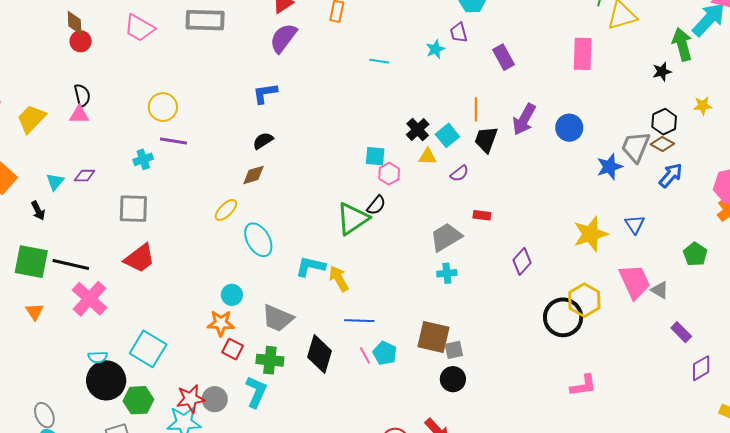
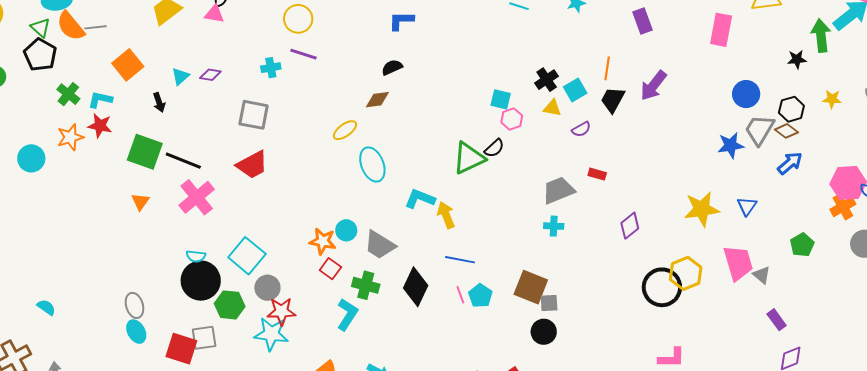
blue circle: (569, 128) -> (746, 94), moved
cyan circle: (232, 295) -> (346, 230), moved
gray circle: (215, 399) -> (267, 288), moved

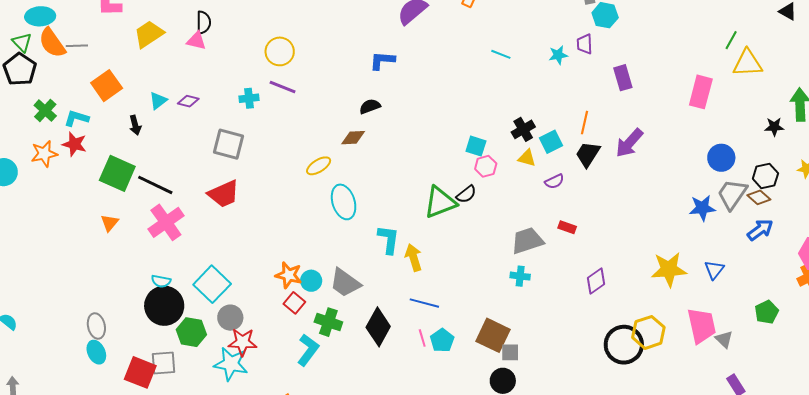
cyan L-shape: (420, 199) -> (388, 239), turned 72
cyan circle: (346, 230) -> (311, 281), moved

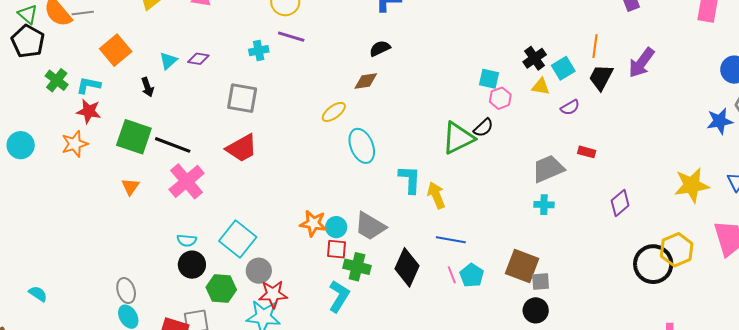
orange star: (44, 154) -> (75, 144), moved
red square: (294, 303) -> (336, 249), moved, turned -30
black circle: (164, 306) -> (192, 265), size x0.7

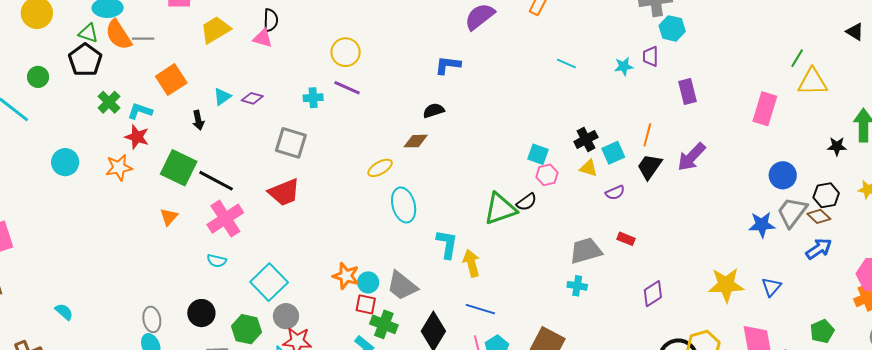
green triangle: (28, 14) -> (88, 33), turned -30
cyan semicircle: (187, 240) -> (217, 261), moved
black circle: (192, 265) -> (201, 313), moved

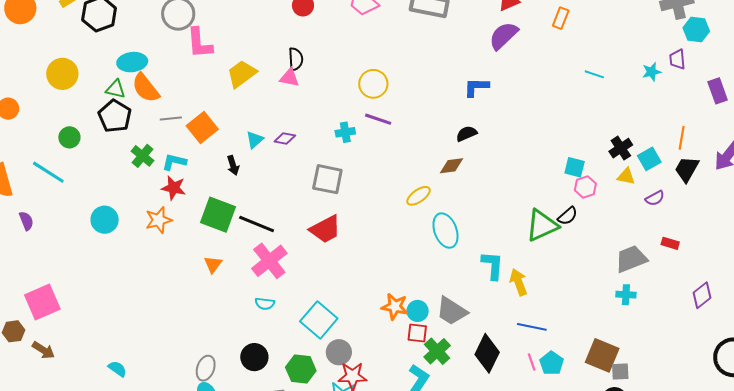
gray line: (143, 39) -> (171, 119), moved
gray ellipse: (152, 319) -> (206, 368), turned 35
green cross: (384, 324) -> (437, 351), turned 32

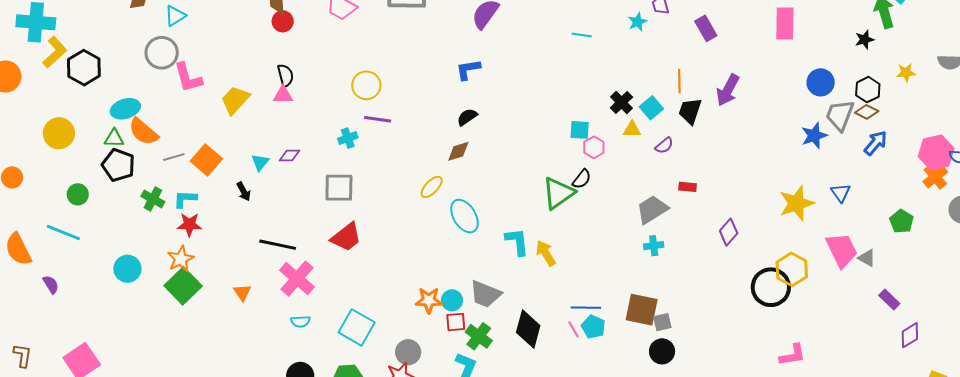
green square: (218, 215) -> (183, 286), moved, turned 36
blue line: (532, 327) -> (586, 308), moved
gray circle: (339, 352) -> (408, 352), moved

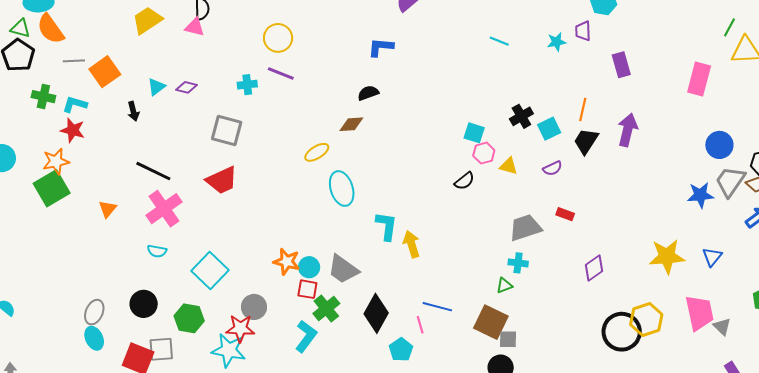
purple arrow: (728, 90) -> (628, 130), turned 152
yellow triangle: (632, 129) -> (508, 166), moved
green triangle: (558, 193) -> (504, 285), moved, size x0.5
green cross: (153, 199) -> (43, 97), turned -30
cyan pentagon: (593, 327) -> (401, 350), moved

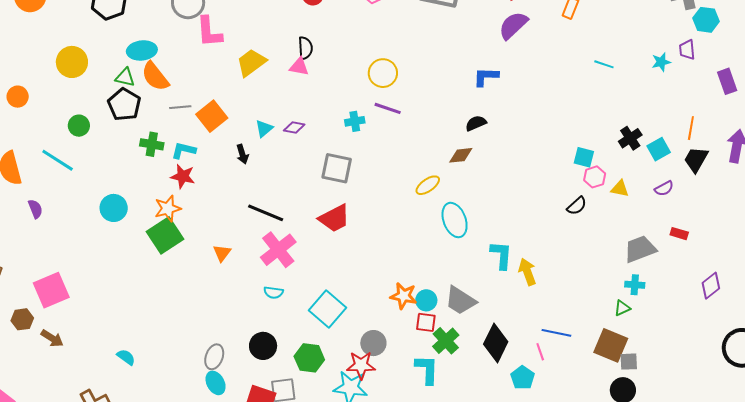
cyan L-shape: (306, 336) -> (427, 370), turned -32

